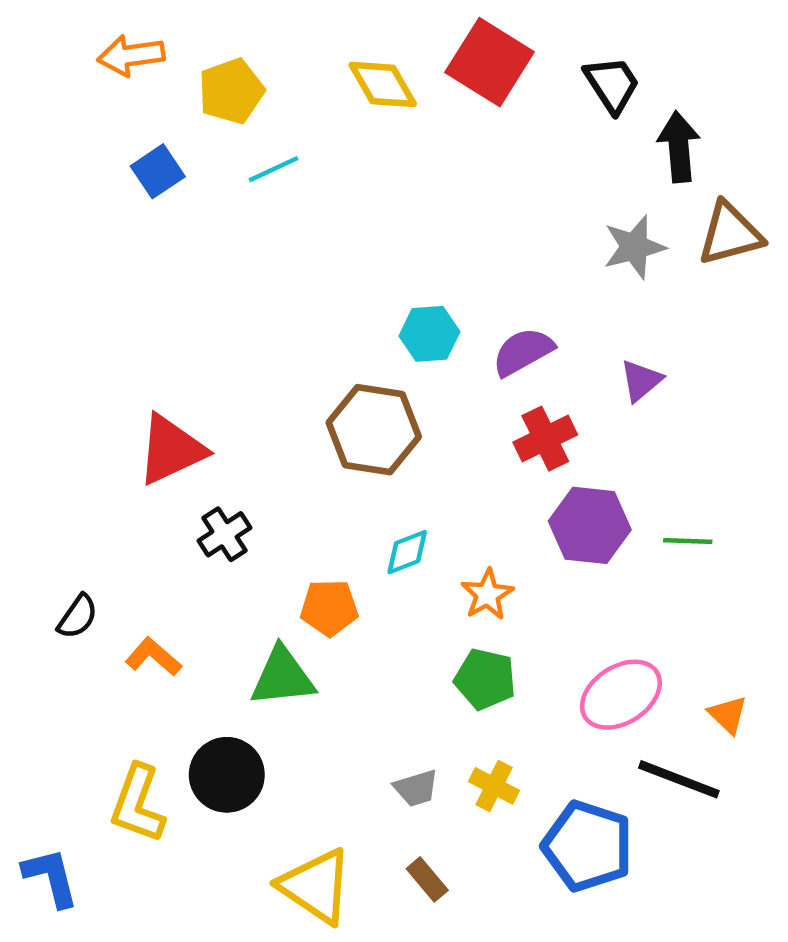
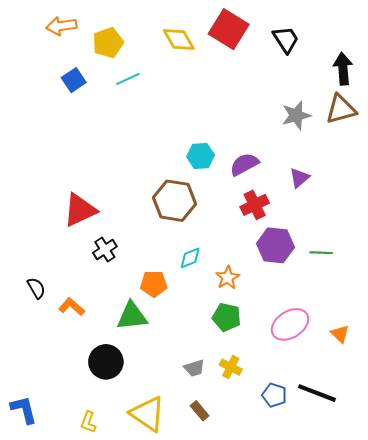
black arrow: (679, 147) -> (343, 69), moved
black semicircle: (78, 617) -> (36, 288), turned -65
black line: (679, 779) -> (317, 393), moved
yellow L-shape: (138, 804) -> (88, 422), moved, size x0.6
blue pentagon: (588, 846) -> (274, 395), size x0.6

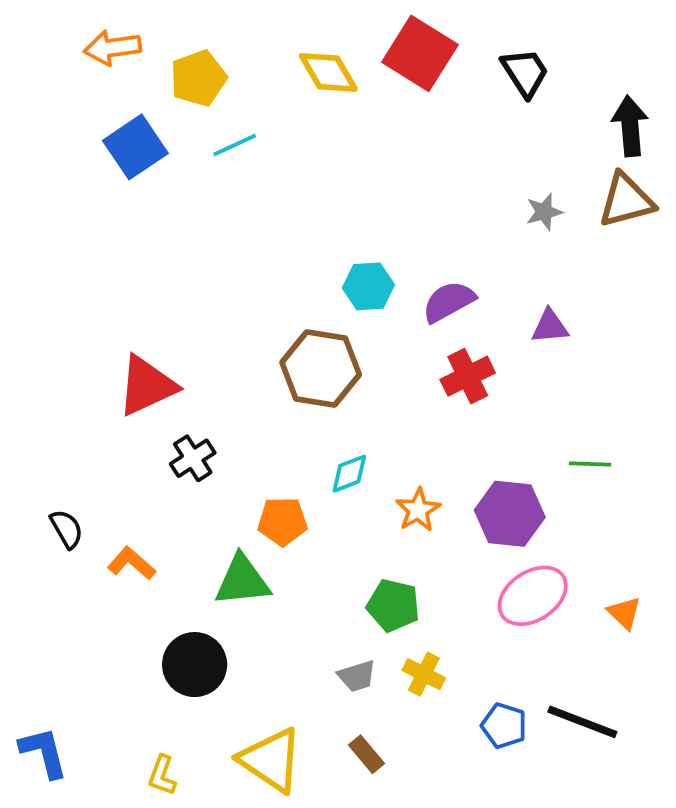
blue square: (74, 80) -> (135, 147), size x1.4
gray star: (296, 115) -> (544, 212), size x0.7
purple triangle: (299, 178) -> (550, 326), turned 35
purple hexagon: (275, 245) -> (510, 514), moved
green pentagon: (227, 317) -> (393, 605), moved

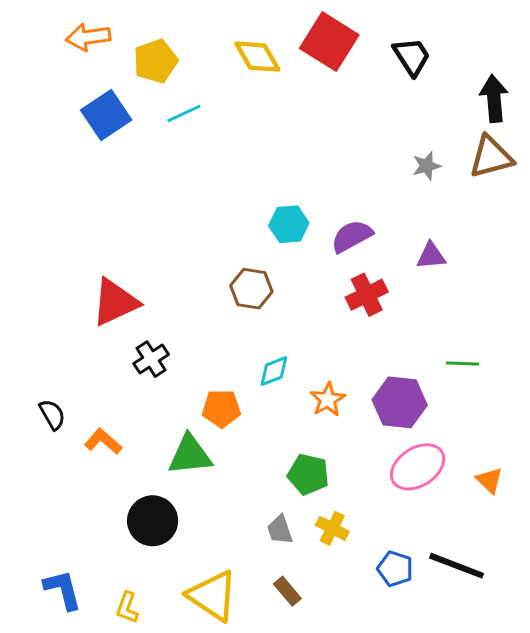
brown hexagon: (321, 369) -> (251, 289), size x0.7
gray trapezoid: (357, 676) -> (280, 530), turned 88
blue L-shape: (44, 752) -> (63, 590), moved

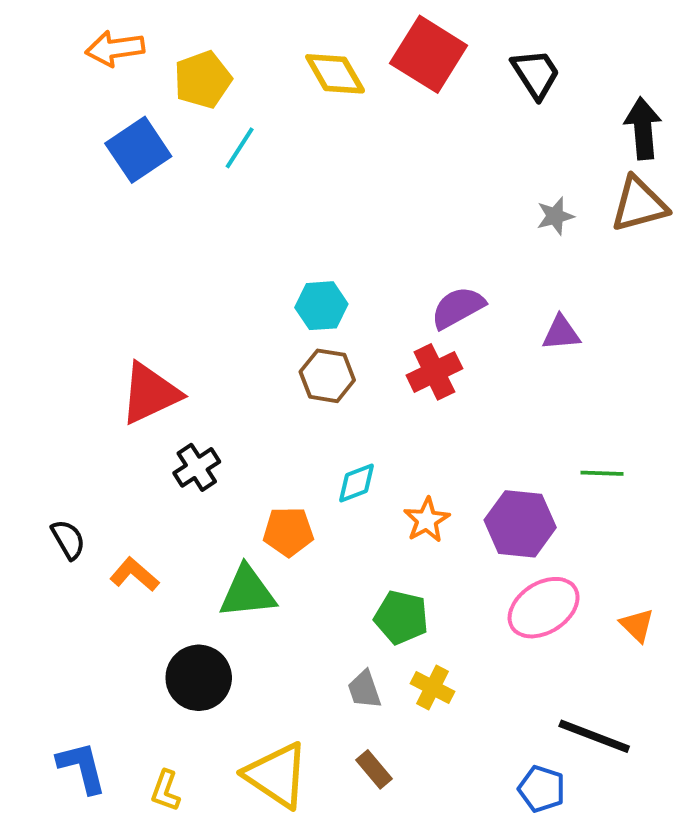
cyan line: (184, 113) -> (240, 148), turned -32
cyan hexagon: (289, 224) -> (321, 306), moved
red cross: (367, 295) -> (434, 372), moved
blue pentagon: (395, 569) -> (542, 789), moved

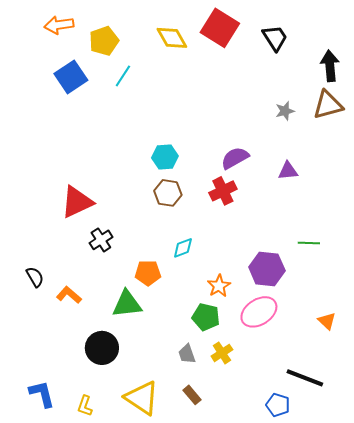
orange star: (427, 520) -> (219, 286), moved
pink ellipse: (544, 608) -> (259, 312), moved
yellow cross: (432, 688) -> (222, 353), turned 30

